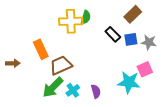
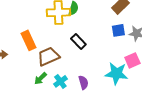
black rectangle: (113, 34) -> (78, 41), moved
green arrow: (53, 87) -> (40, 78), size x0.6

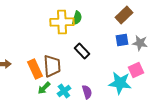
orange rectangle: (28, 40) -> (35, 69), moved
brown trapezoid: (48, 56) -> (52, 66), turned 110

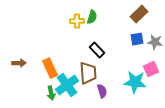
yellow cross: (62, 22) -> (77, 21), size x0.6
brown trapezoid: (52, 66) -> (88, 73), moved
green arrow: (44, 88) -> (51, 93), moved, turned -56
cyan cross: (64, 91) -> (67, 85), moved, size x1.6

